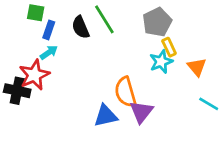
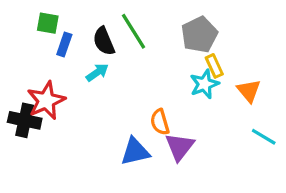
cyan arrow: (49, 52) -> (97, 73), moved
orange semicircle: (125, 92) -> (160, 122), size x0.7

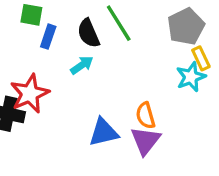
purple triangle: (180, 147) -> (146, 141), moved
blue triangle: (135, 152) -> (104, 132), moved

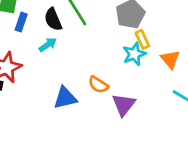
orange semicircle: (146, 115) -> (98, 85), turned -42
purple triangle: (146, 141) -> (124, 105), moved

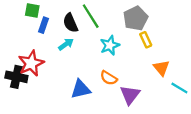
cyan star: (134, 54) -> (110, 45), moved
orange triangle: (170, 59) -> (161, 68), moved

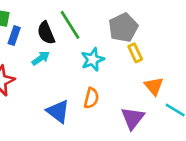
orange semicircle: (109, 78) -> (91, 98), turned -108
blue triangle: (81, 89) -> (58, 111), turned 50
purple triangle: (130, 95) -> (133, 118), moved

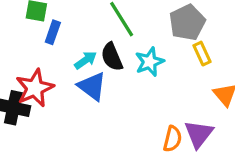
black semicircle: (46, 33) -> (112, 57), moved
orange semicircle: (91, 98) -> (172, 139), moved
blue triangle: (58, 111) -> (92, 86), moved

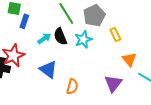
gray pentagon: (187, 22) -> (94, 15), moved
blue triangle: (92, 86) -> (48, 69), moved
orange semicircle: (172, 139) -> (72, 86), moved

